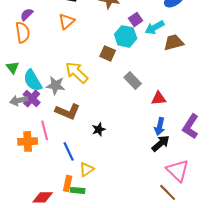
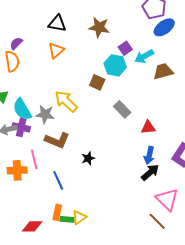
purple cross: (32, 98) -> (21, 127), turned -30
yellow triangle: (87, 169) -> (79, 217), moved

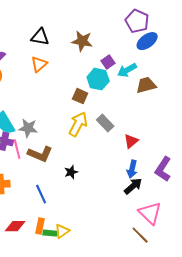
yellow arrow: (66, 101) -> (78, 124), moved, turned 75
red triangle: (148, 127) -> (131, 141), turned -35
pink line: (34, 159) -> (17, 149), moved
red diamond: (32, 226) -> (15, 226), moved

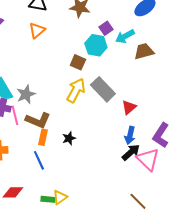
gray rectangle: (105, 123) -> (103, 89), size x1.4
gray star: (28, 128) -> (26, 94), turned -30
pink triangle: (150, 213) -> (148, 159), moved
orange rectangle: (40, 226) -> (43, 137), moved

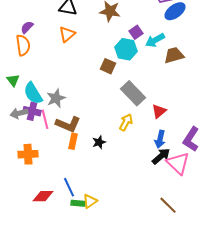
yellow arrow: (76, 90) -> (126, 122), moved, size x0.7
blue line: (39, 160) -> (69, 187), moved

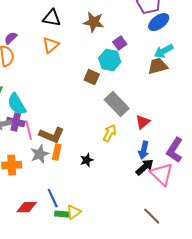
cyan arrow: (155, 40) -> (164, 51), moved
gray star: (56, 98) -> (40, 154), moved
black star: (99, 142) -> (87, 160), moved

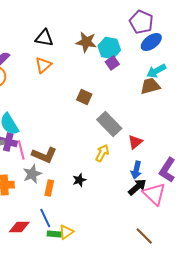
cyan hexagon: (110, 60) -> (109, 48), moved
orange rectangle: (57, 152) -> (49, 188), moved

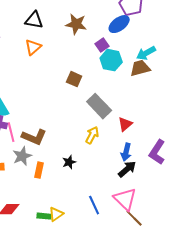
blue ellipse: (151, 42) -> (119, 24), moved
cyan hexagon: (109, 48) -> (111, 60), moved
pink triangle: (154, 194) -> (125, 199), moved
blue line: (45, 218) -> (94, 205), moved

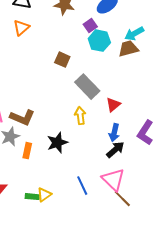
yellow arrow: (92, 135) -> (80, 116), turned -36
black star: (69, 162) -> (57, 143), size x1.5

